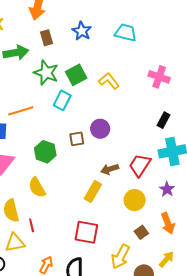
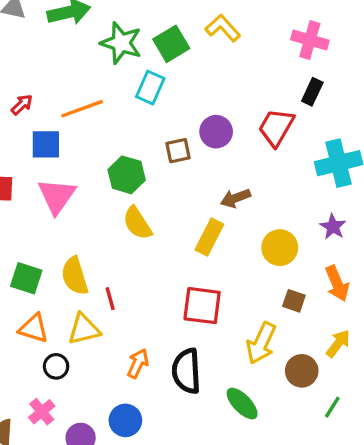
yellow L-shape: (109, 81) -> (223, 28), moved
black rectangle: (164, 120) -> (312, 92), moved
red trapezoid: (140, 165) -> (276, 127), moved
yellow semicircle: (37, 187) -> (137, 223), moved
brown square: (141, 232) -> (294, 301), turned -32

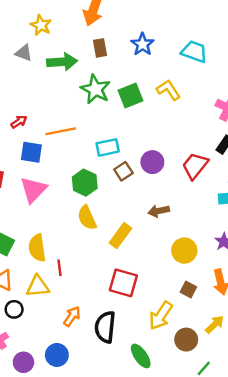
cyan rectangle: (150, 88) -> (108, 147), moved, turned 45
brown square: (178, 151) -> (123, 171), turned -30
yellow rectangle: (209, 237) -> (120, 236), moved

